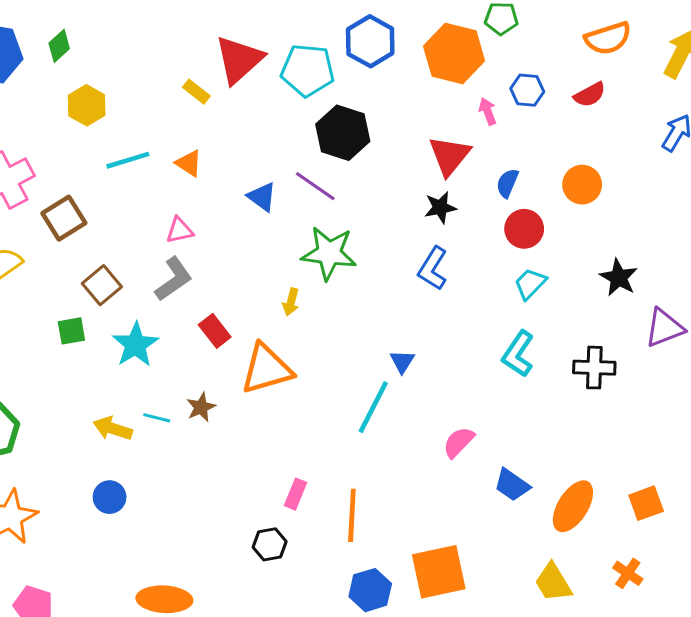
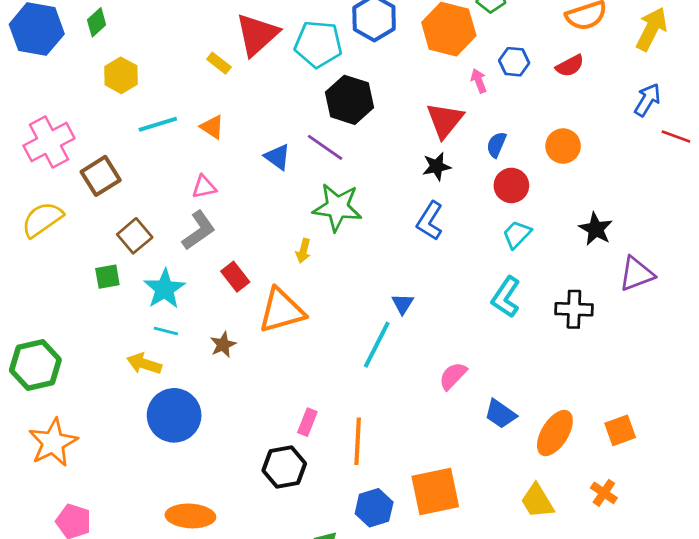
cyan line: (157, 418) -> (166, 331), moved
blue circle: (110, 497) -> (174, 415), moved, size x1.8
black hexagon: (270, 544) -> (284, 467), size x1.4

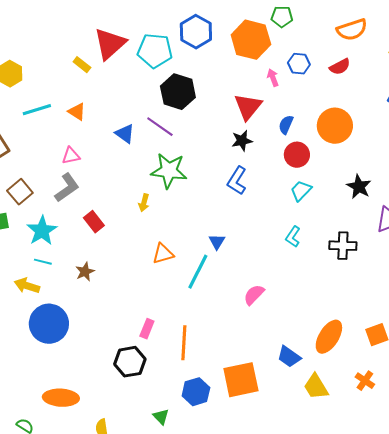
orange circle: (563, 146) -> (335, 126), size x1.4
cyan L-shape: (506, 297) -> (293, 237), size x0.7
orange triangle: (282, 311) -> (163, 254), moved, size x0.6
blue trapezoid: (501, 414) -> (289, 357), moved

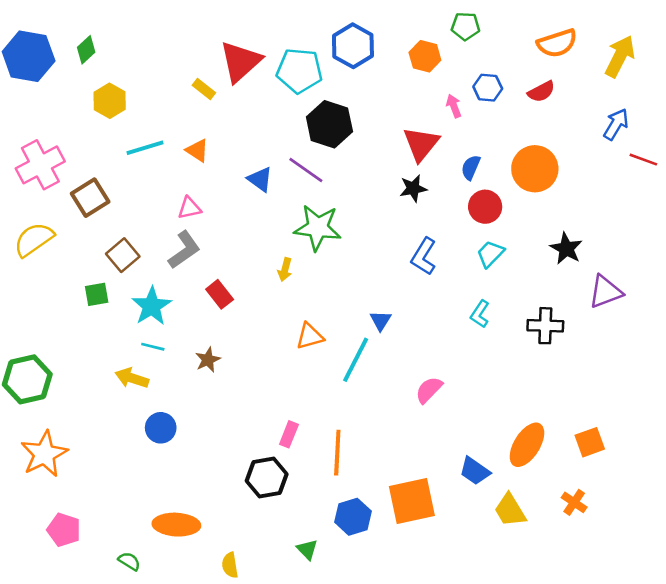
orange hexagon: (251, 40) -> (425, 56), size x0.6
blue L-shape: (237, 181) -> (424, 256), moved
blue circle: (49, 324) -> (161, 428), size x0.6

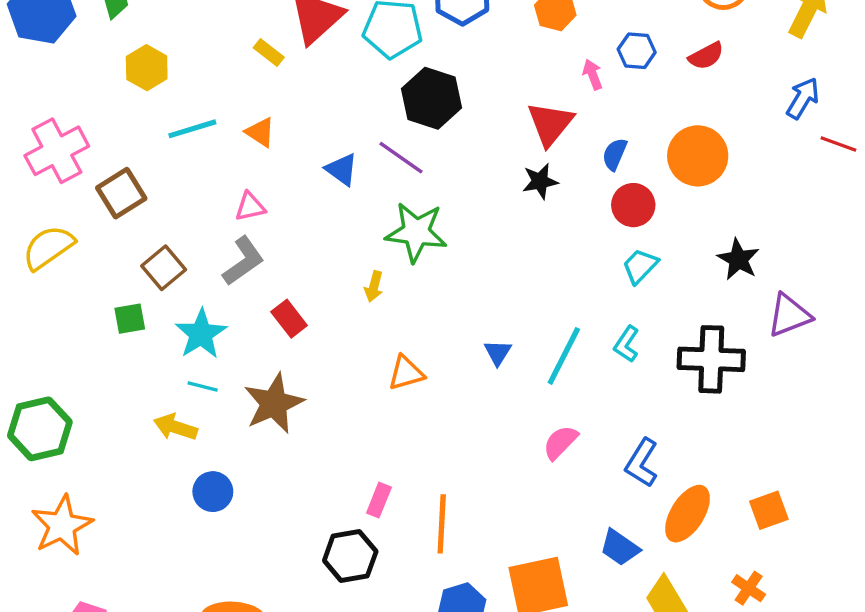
blue L-shape: (424, 256) -> (642, 463), moved
black cross: (545, 326) -> (711, 359), size x1.4
brown star: (208, 360) -> (274, 403), size x1.8
cyan line: (356, 360) -> (564, 356), moved

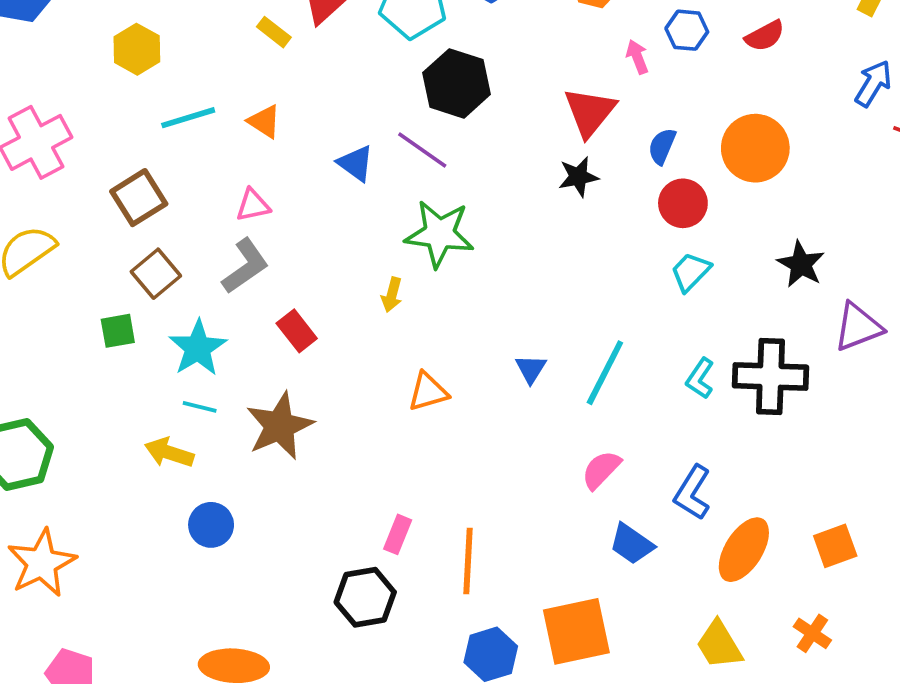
brown square: (121, 193) -> (139, 198), moved
cyan L-shape: (626, 344) -> (700, 378), moved
blue trapezoid: (620, 548) -> (632, 544), moved

